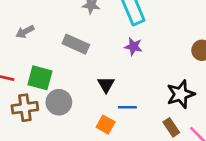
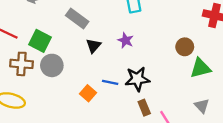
purple star: (133, 47) -> (126, 40), moved
black triangle: (106, 85) -> (93, 46), moved
black star: (181, 94) -> (137, 79), moved

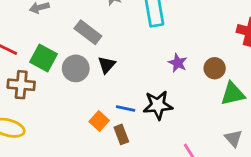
purple star: (126, 40) -> (178, 63), moved
gray circle: (52, 65) -> (76, 68), moved
brown rectangle: (144, 108) -> (121, 134), moved

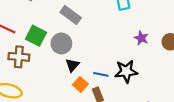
black triangle: (107, 65) -> (72, 65), moved

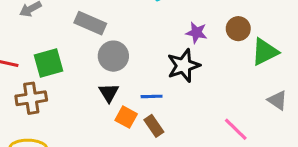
green square: (36, 36) -> (48, 63), turned -30
gray circle: (61, 43) -> (113, 56), moved
black star: (126, 71) -> (184, 66), moved

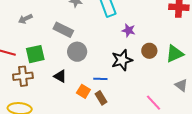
brown circle: (238, 29) -> (149, 51), moved
purple star: (196, 33) -> (129, 30), moved
black triangle: (109, 93) -> (60, 76), moved, turned -32

